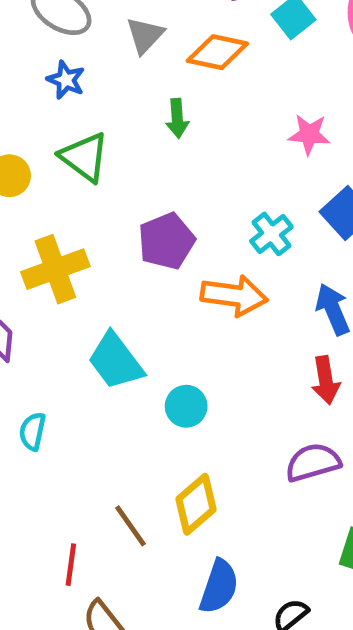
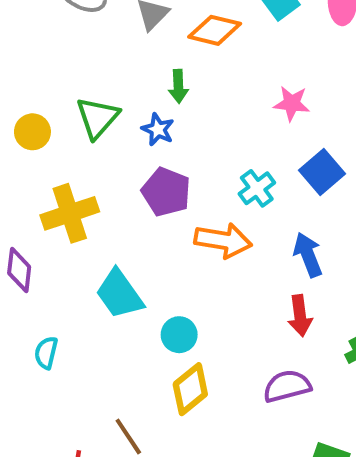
blue star: (66, 80) -> (158, 130), moved
green triangle: (84, 157) -> (97, 118), turned 33
purple pentagon: (167, 241) -> (166, 192), turned -30
yellow diamond: (196, 504) -> (190, 389), moved

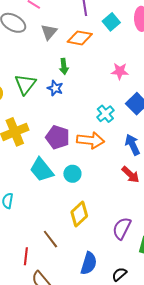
purple pentagon: (166, 192) -> (58, 137), moved
red arrow: (300, 316) -> (130, 175), turned -36
cyan circle: (179, 335) -> (72, 174), moved
purple semicircle: (287, 386) -> (122, 228), moved, turned -45

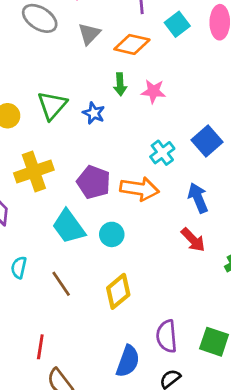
green arrow: (64, 66) -> (120, 84), moved
pink star: (120, 71) -> (153, 91), moved
purple semicircle: (122, 228) -> (167, 336), moved, turned -35
brown line: (50, 239) -> (61, 284), moved

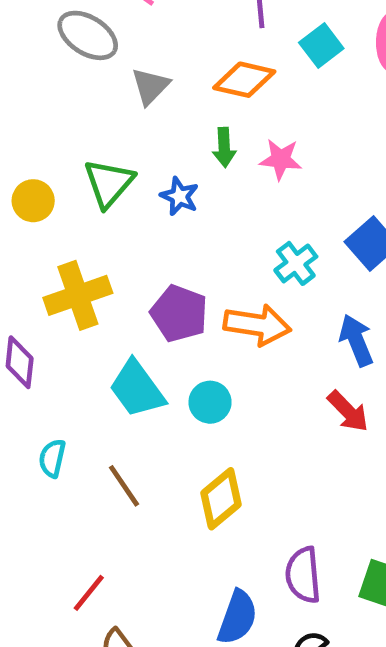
gray triangle: (89, 34) -> (150, 86), moved
red line: (40, 347) -> (89, 593), turned 30

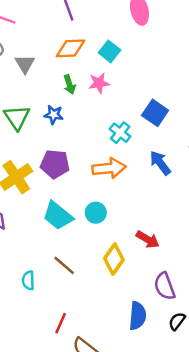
cyan square: (321, 45) -> (110, 51), moved
purple pentagon: (179, 313) -> (55, 164), moved
red arrow: (348, 411) -> (148, 240), moved
cyan semicircle: (52, 458) -> (28, 280), moved

